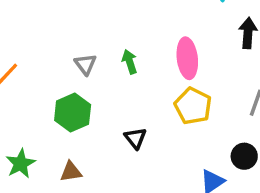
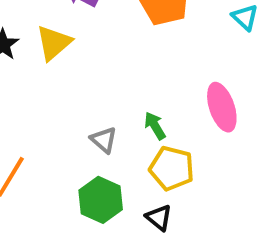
yellow pentagon: (193, 106) -> (172, 168), moved
black triangle: (135, 138) -> (159, 218), moved

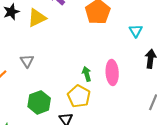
green arrow: (155, 126) -> (87, 74), moved
gray triangle: (104, 140) -> (27, 61), moved

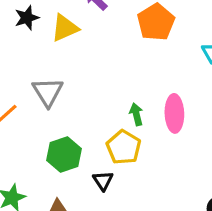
gray triangle: (27, 61) -> (48, 92), size x1.5

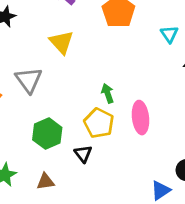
yellow triangle: (65, 28) -> (61, 42), moved, turned -44
pink ellipse: (174, 113) -> (140, 118), moved

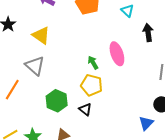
yellow triangle: (61, 42) -> (41, 35), moved
pink ellipse: (140, 118) -> (117, 54), moved

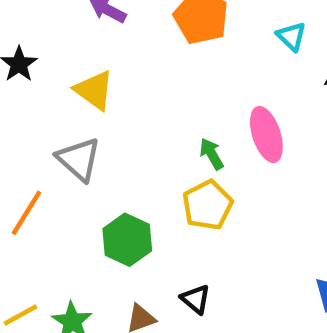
yellow pentagon: (92, 85) -> (207, 205), turned 30
black triangle: (85, 109) -> (196, 299), moved

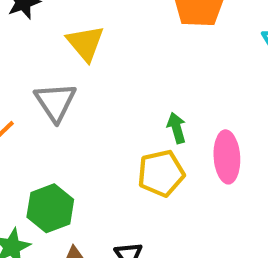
pink ellipse: (266, 134) -> (227, 157), moved
green hexagon: (127, 240) -> (50, 208), moved

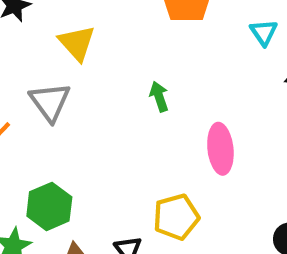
green arrow: (177, 128) -> (159, 97), moved
yellow pentagon: (161, 173) -> (176, 217), moved

